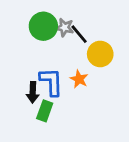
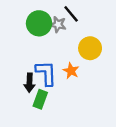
black line: (79, 34) -> (71, 14), moved

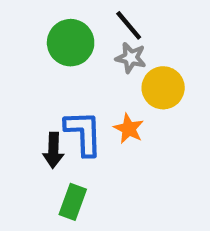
gray star: (58, 24) -> (131, 58), moved
green rectangle: (40, 99) -> (73, 202), moved

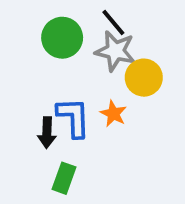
gray star: (131, 58) -> (115, 51), size x1.5

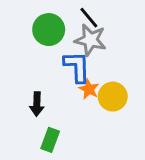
yellow circle: (144, 78) -> (113, 97), moved
blue L-shape: (74, 117) -> (77, 67), moved

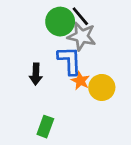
green circle: (49, 30) -> (60, 22), moved
black arrow: (37, 104) -> (36, 74), moved

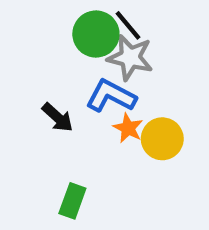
blue L-shape: (70, 61) -> (111, 96), turned -60
black arrow: (36, 74) -> (57, 117), turned -50

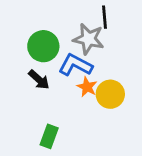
black line: (128, 25) -> (104, 17), moved, turned 35
green circle: (96, 34) -> (43, 46), moved

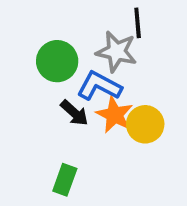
black arrow: (39, 80) -> (74, 113), moved
orange star: (87, 87) -> (115, 115), size x1.4

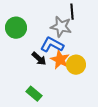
green circle: (57, 61) -> (16, 28), moved
green rectangle: (65, 180) -> (34, 94), turned -70

